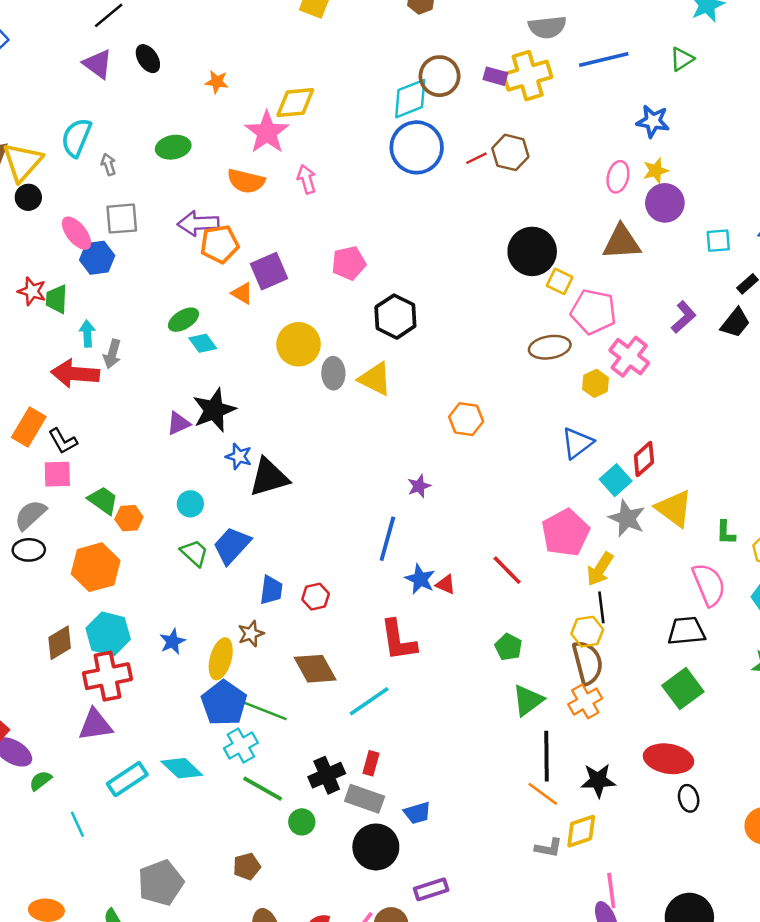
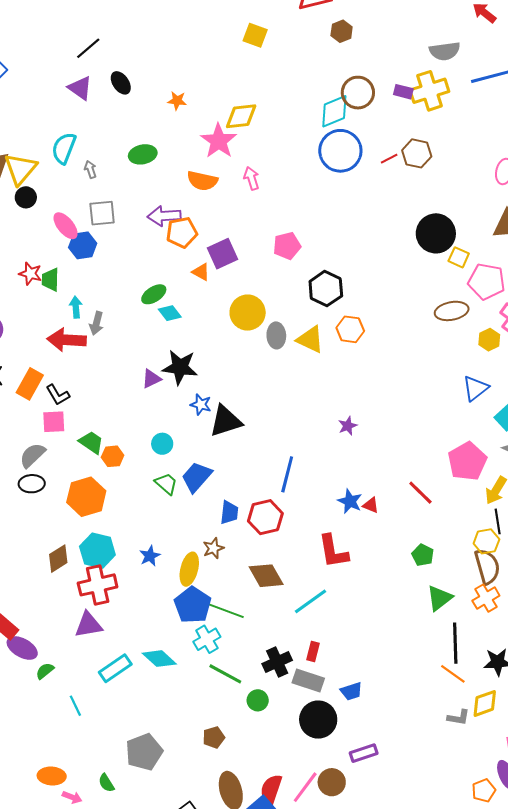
black star: (214, 410) -> (180, 367), turned 30
orange hexagon: (466, 419) -> (350, 329), moved
blue line: (387, 539) -> (287, 474), moved
red hexagon: (316, 597) -> (265, 517), size x1.6

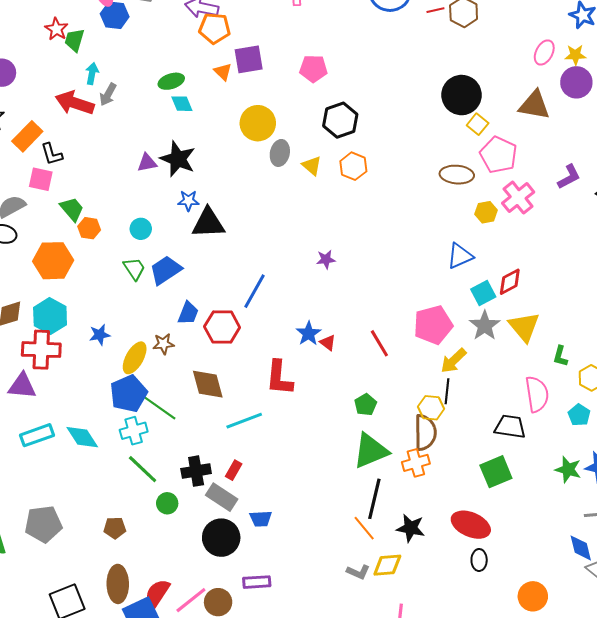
yellow triangle: (310, 339) -> (312, 166), size x0.7
blue star: (201, 405) -> (188, 201), turned -30
green triangle: (439, 598) -> (371, 451), size x1.4

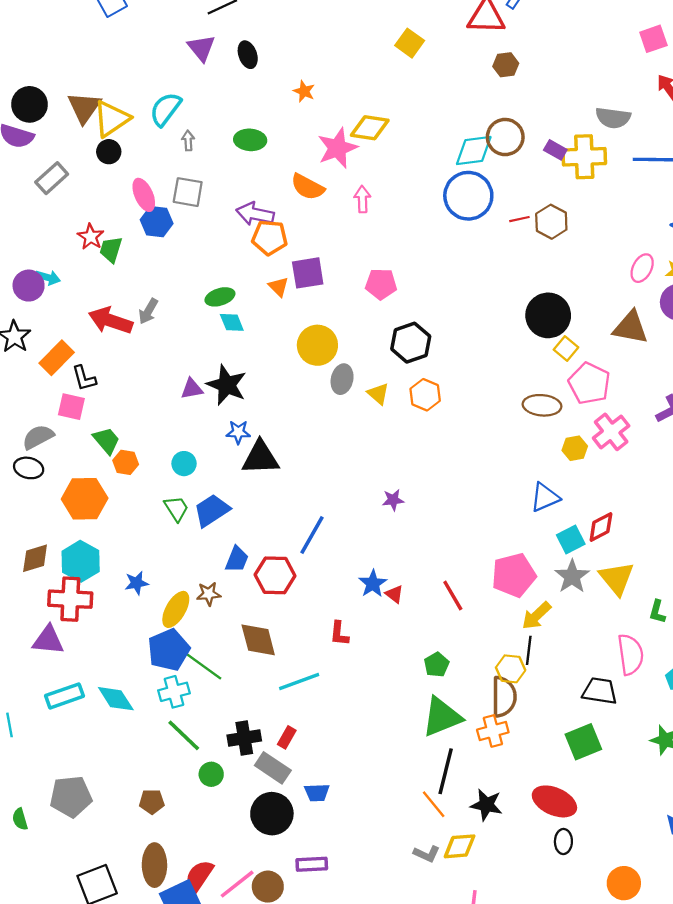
cyan arrow: (92, 73) -> (48, 278), moved, turned 95
red L-shape: (279, 378) -> (339, 634), size x0.6

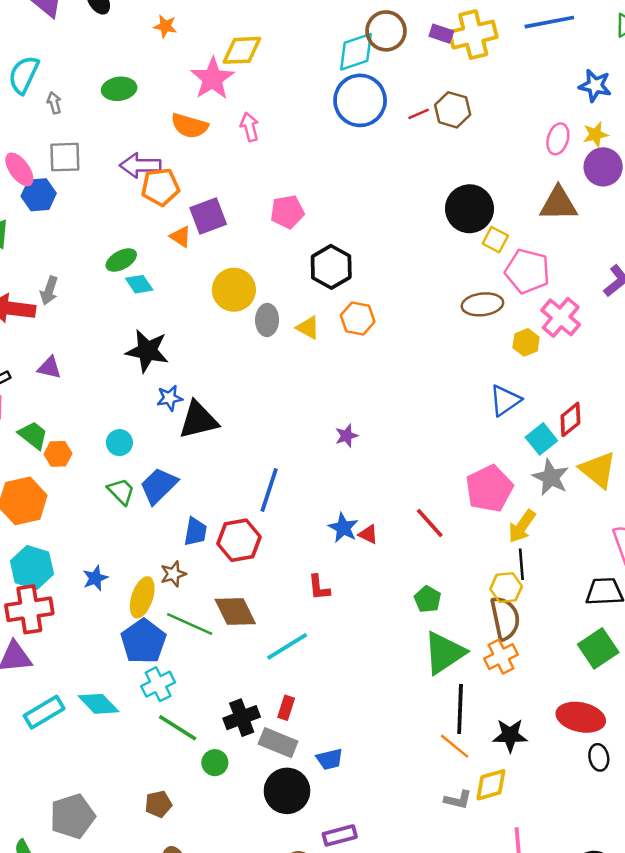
purple triangle: (192, 389) -> (49, 368), moved, turned 35
green line: (202, 665) -> (190, 624), moved

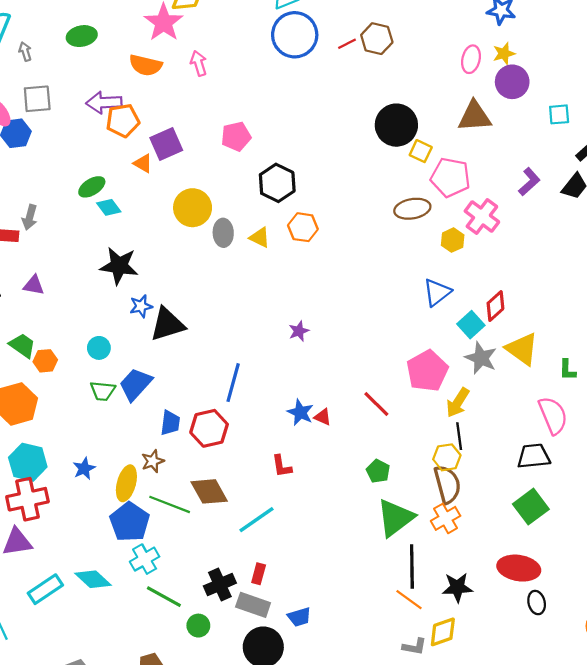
green trapezoid: (121, 491) -> (103, 391), turned 144

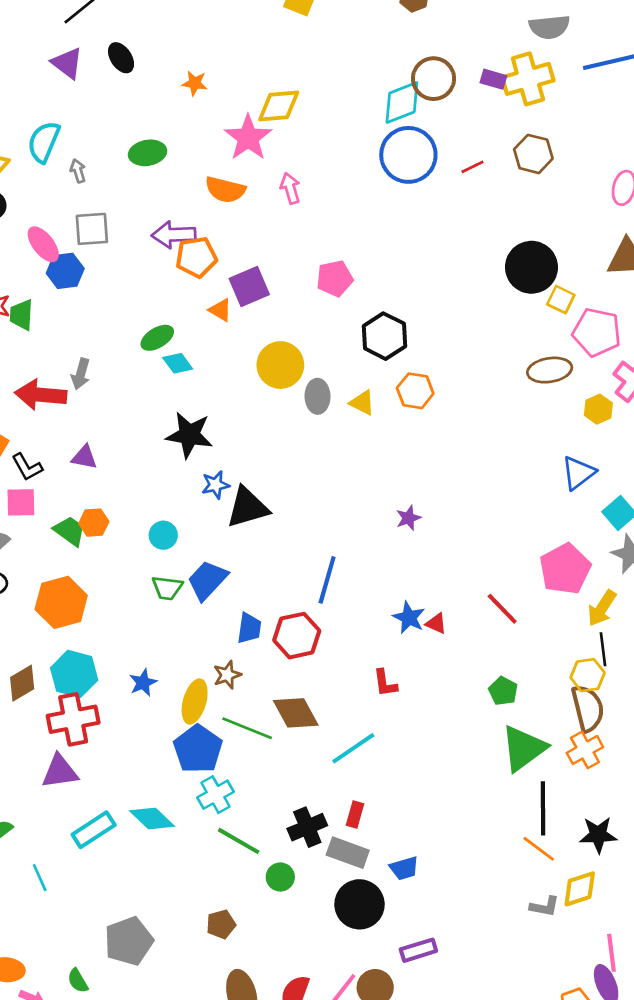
brown hexagon: (377, 39) -> (533, 154), moved
orange hexagon: (45, 361) -> (94, 523), moved

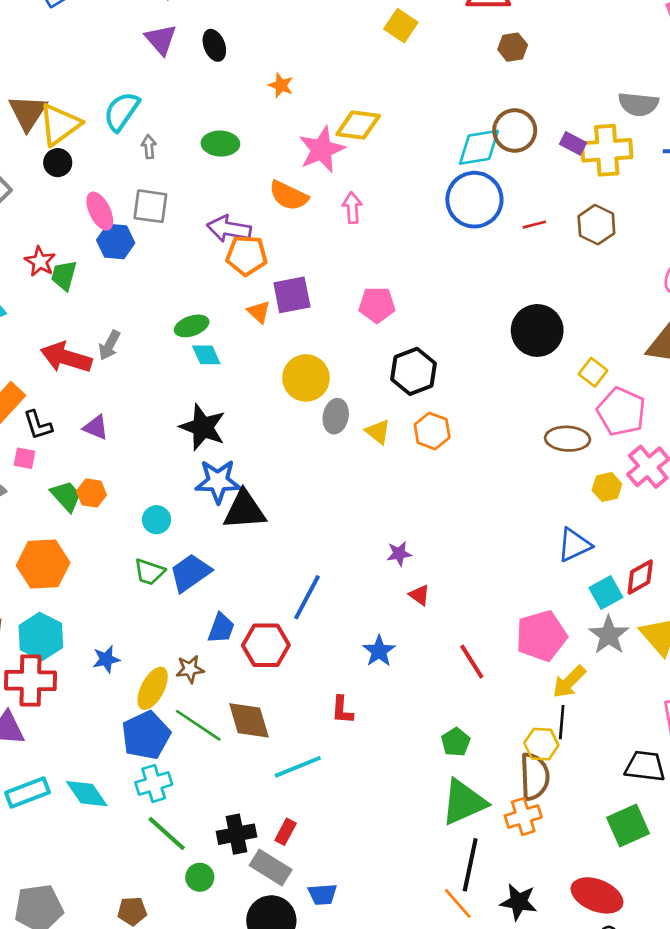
black circle: (531, 267) -> (537, 330), moved
blue star: (215, 485) -> (218, 481), size x1.6
pink square: (21, 502) -> (24, 458), size x0.7
red triangle: (436, 624) -> (419, 595), moved

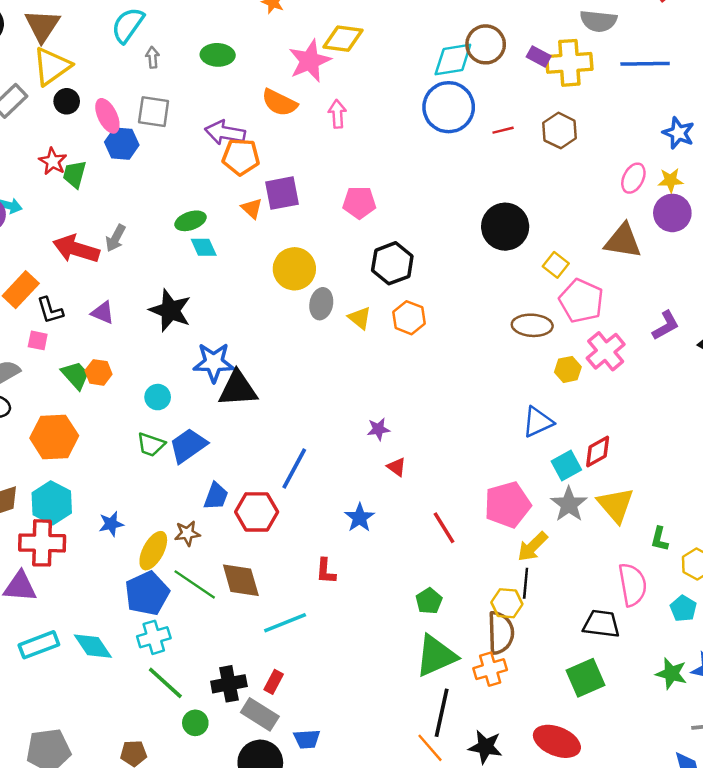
yellow triangle: (60, 124) -> (52, 66), moved
black circle: (58, 163) -> (67, 101), moved
black star: (203, 427) -> (170, 310), moved

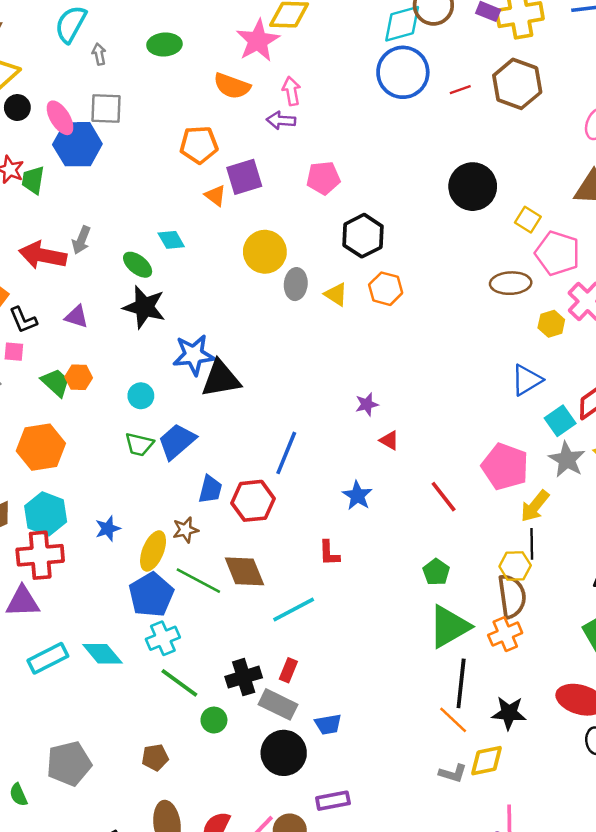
brown hexagon: (560, 131) -> (517, 84), size x1.4
purple arrow: (225, 133) -> (281, 120), moved, size x0.7
blue hexagon: (122, 144) -> (77, 144), size x1.4
green ellipse: (190, 221) -> (138, 265), moved, turned 64
pink pentagon: (507, 505) -> (505, 467), turned -30

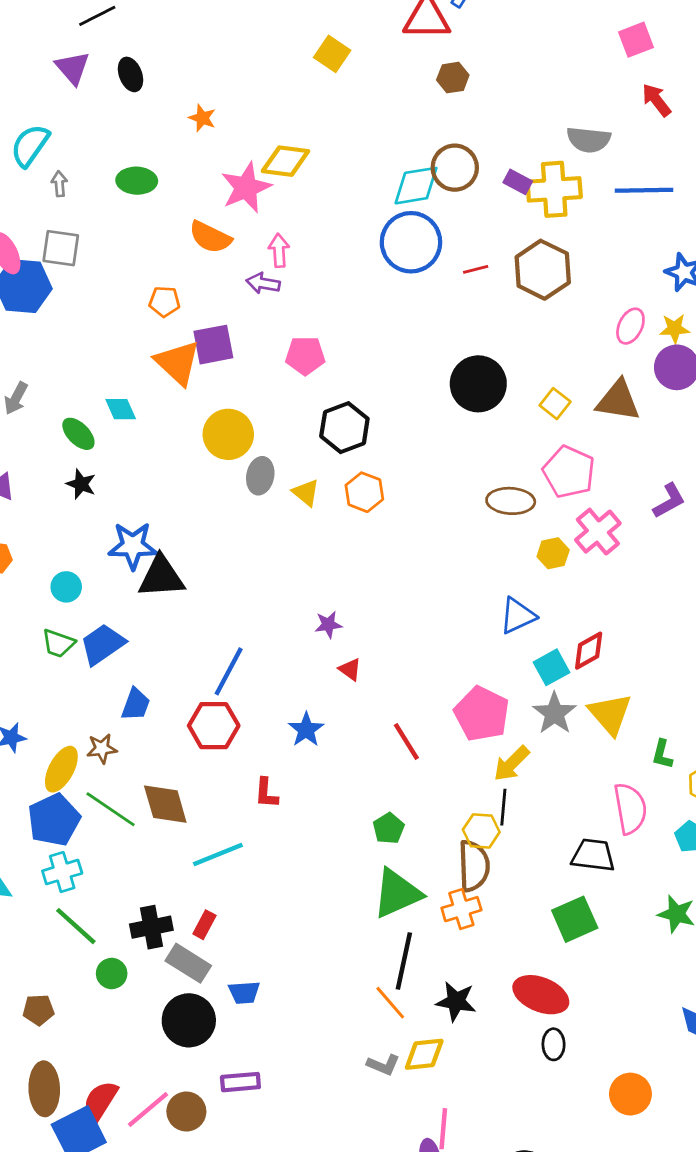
orange pentagon: (199, 145) -> (164, 302), size x0.7
orange triangle: (215, 195) -> (178, 363), size x1.8
yellow square: (528, 220) -> (555, 404), moved
black star: (144, 307) -> (81, 484), size x0.6
red hexagon: (253, 501) -> (214, 726), moved

